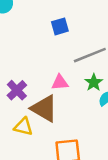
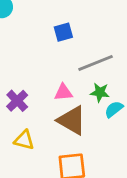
green star: (94, 82) -> (100, 92), turned -30
brown triangle: (44, 108) -> (72, 120), moved

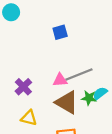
gray line: (96, 63) -> (79, 75), moved
green star: (100, 92) -> (89, 98), moved

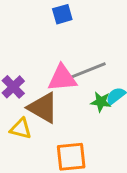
pink triangle: (60, 80) -> (62, 78), size x1.5
brown triangle: (67, 102) -> (43, 108), moved

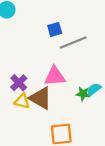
gray line: (88, 71) -> (73, 42), moved
yellow triangle: (21, 129) -> (22, 101), moved

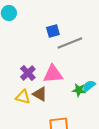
purple cross: (19, 83) -> (28, 73), moved
brown triangle: (41, 98) -> (40, 94), size x0.7

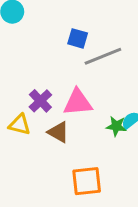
blue square: (53, 31) -> (78, 38), turned 32
yellow triangle: (23, 97) -> (20, 125), moved

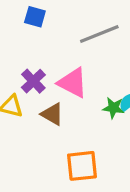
blue square: (78, 38) -> (35, 17), moved
pink triangle: (78, 102) -> (73, 83), turned 32

